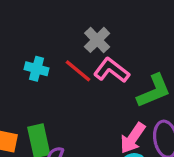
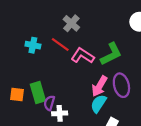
pink L-shape: (111, 70) -> (83, 56), moved

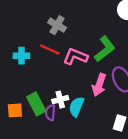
cyan semicircle: (98, 104) -> (76, 107), moved
white cross: (60, 113) -> (60, 100), moved

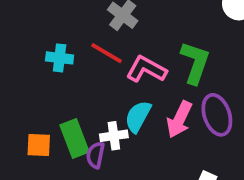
green L-shape: (105, 49) -> (195, 63), turned -40
cyan semicircle: (76, 107) -> (138, 116), moved

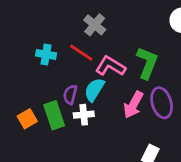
cyan semicircle: (138, 116) -> (94, 90), moved
orange square: (39, 145) -> (27, 119), turned -36
purple semicircle: (95, 155) -> (70, 95), moved

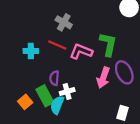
cyan semicircle: (94, 90) -> (57, 105), moved

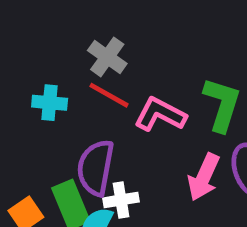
gray cross: (64, 22) -> (107, 57), moved
purple semicircle: (54, 78) -> (96, 168), size x1.6

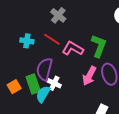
gray cross: (107, 57) -> (58, 15), moved
white cross: (121, 200) -> (54, 83), turned 32

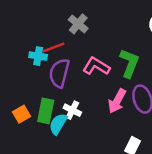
red line: (52, 39) -> (53, 47), moved, turned -54
purple semicircle: (44, 69) -> (59, 73), moved
green rectangle: (33, 84) -> (46, 111), turned 30

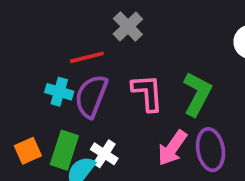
cyan cross: (38, 56) -> (59, 92), moved
pink L-shape: (96, 66) -> (147, 93), turned 48

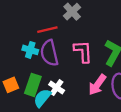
purple semicircle: (91, 96) -> (49, 53), turned -35

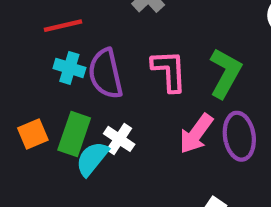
red line: (47, 30) -> (63, 26), moved

